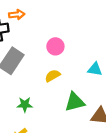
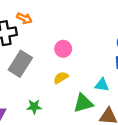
orange arrow: (17, 15) -> (24, 18), turned 32
cyan triangle: (95, 69) -> (102, 85), moved

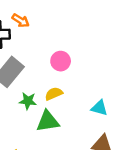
green triangle: (83, 103) -> (48, 121), moved
green star: (34, 107) -> (28, 101), moved

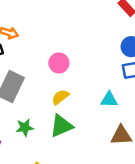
green star: (28, 101) -> (25, 127), moved

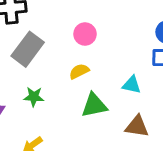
green triangle: (61, 126) -> (94, 105), moved

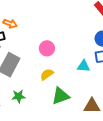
cyan triangle: (132, 85) -> (84, 66), moved

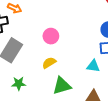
cyan triangle: (84, 66) -> (93, 66), moved

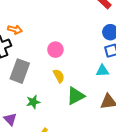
yellow semicircle: (49, 63) -> (59, 76), turned 104

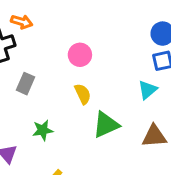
gray rectangle: (20, 71) -> (25, 84), size x0.6
cyan triangle: (102, 71) -> (148, 90), turned -40

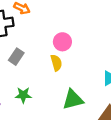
yellow semicircle: (83, 94) -> (56, 63), moved

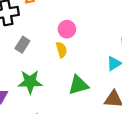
green star: (23, 95) -> (30, 82), size x1.5

